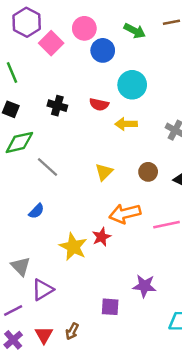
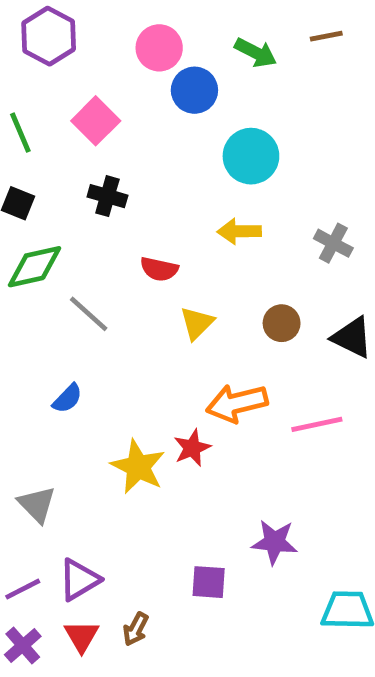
pink square: (51, 43) -> (96, 121), moved
red semicircle: (99, 104) -> (159, 269), moved
purple triangle: (43, 290) -> (79, 580), moved

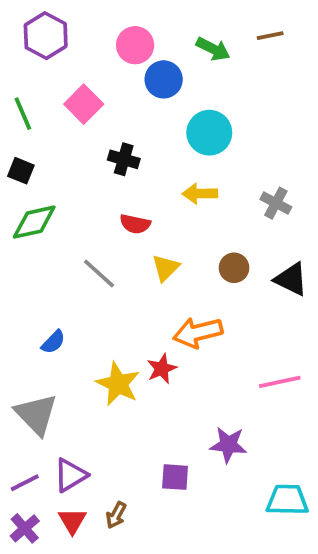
black cross: (107, 196) -> (124, 159), moved
gray line: (89, 314) -> (99, 273), moved
blue semicircle: (67, 398) -> (53, 342), moved
pink line: (317, 424) -> (280, 382), moved
gray triangle: (37, 504) -> (36, 414), size x1.4

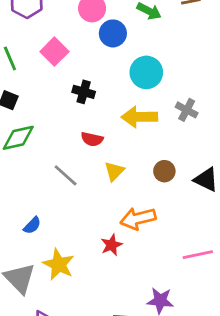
yellow arrow: (200, 194) -> (139, 117), size x1.4
gray cross: (276, 203) -> (187, 110), moved
yellow star: (118, 384) -> (59, 264), moved

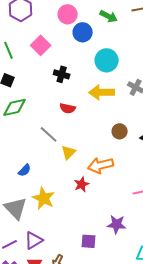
yellow triangle: (114, 171) -> (69, 152), moved

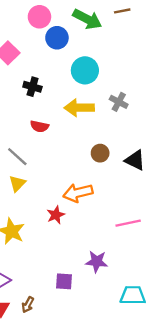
green arrow: (109, 16) -> (87, 19), size x1.4
yellow triangle: (69, 152) -> (17, 183), moved

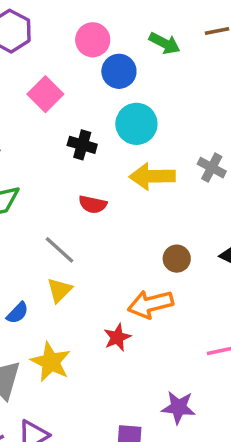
green arrow: (87, 19) -> (164, 43), size x0.7
cyan circle: (85, 70) -> (136, 124), moved
brown circle: (100, 153) -> (177, 259), moved

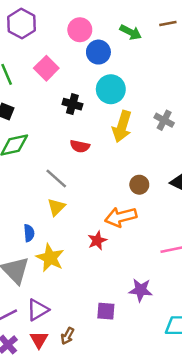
yellow arrow: (152, 176) -> (122, 126), turned -72
blue semicircle: (17, 313) -> (29, 233), moved, turned -49

